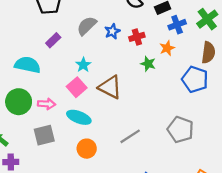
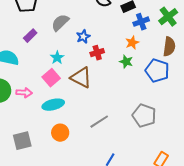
blue star: (112, 31) -> (83, 37), moved
red cross: (137, 37) -> (97, 53), moved
green star: (148, 64) -> (126, 62), moved
cyan ellipse: (79, 117) -> (53, 105), turned -35
gray square: (44, 135) -> (22, 141), moved

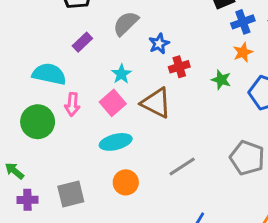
orange star: (132, 43) -> (243, 52), moved
pink arrow: (24, 93) -> (72, 104), moved, turned 91

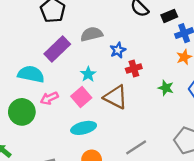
gray semicircle: (126, 23) -> (92, 34), turned 30
purple rectangle: (82, 42) -> (57, 49), size x1.6
green star: (221, 80) -> (166, 88), moved
pink arrow: (72, 104) -> (49, 98), turned 60

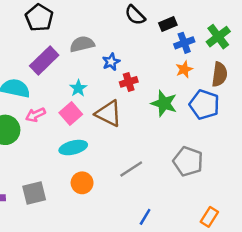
green star: (166, 88) -> (164, 103), size x1.5

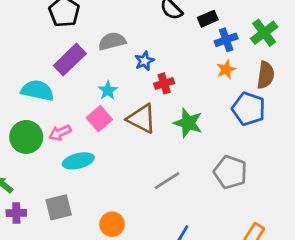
green star: (164, 103) -> (188, 123), moved
pink arrow: (35, 115) -> (60, 133), moved
cyan ellipse: (73, 148) -> (78, 161), moved
orange circle: (82, 183) -> (112, 224), moved

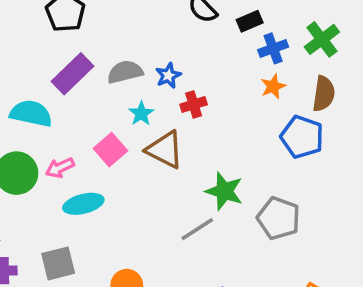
gray semicircle: (112, 41) -> (125, 72), moved
cyan star: (108, 91) -> (141, 113), moved
green star: (188, 123) -> (224, 191), moved

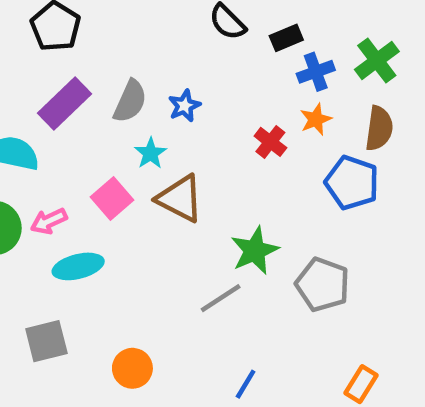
gray semicircle: (125, 72) -> (130, 101), turned 128
red cross: (194, 104) -> (270, 142), moved, turned -35
green star: (224, 191) -> (255, 251), turned 30

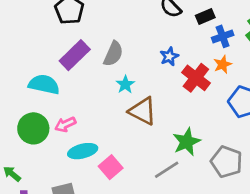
blue star: (184, 106) -> (169, 56), moved
red cross: (270, 142) -> (196, 78), size x1.5
pink square: (112, 199) -> (111, 167), moved

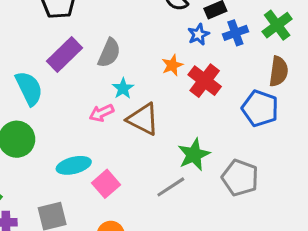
blue star: (169, 56) -> (198, 34), moved
orange star: (223, 64) -> (172, 65), moved
cyan semicircle: (44, 84) -> (29, 88), turned 52
pink arrow: (65, 124) -> (101, 113), moved

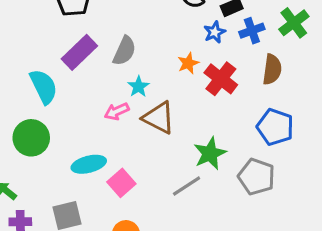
brown semicircle: (279, 71) -> (272, 69), moved
blue pentagon: (260, 108) -> (275, 127), moved

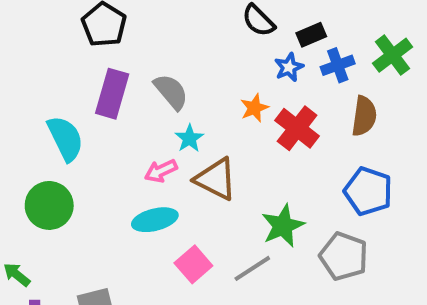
gray semicircle: (124, 51) -> (171, 92), turned -64
purple rectangle: (79, 52) -> (112, 94), turned -30
cyan ellipse: (89, 164) -> (155, 220), moved
pink square: (121, 183) -> (193, 264), moved

